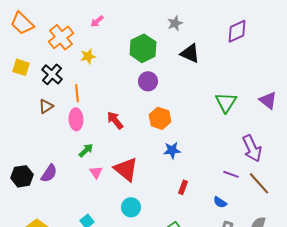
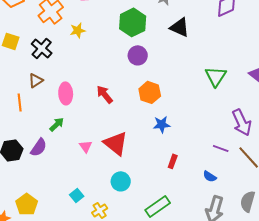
orange line: (77, 93) -> (20, 102), moved
green arrow: (86, 150) -> (57, 124), moved

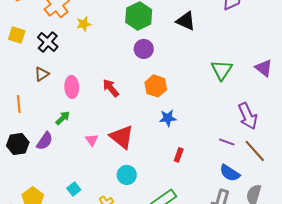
orange line: (20, 102) -> (19, 104), moved
blue semicircle: (210, 176) -> (230, 173), moved, size x1.5
cyan square: (77, 195) -> (74, 189), moved

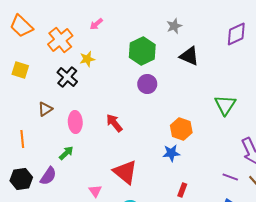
black cross: (48, 42) -> (67, 77), moved
orange hexagon: (156, 86) -> (181, 129), moved
pink triangle: (92, 140) -> (95, 191), moved

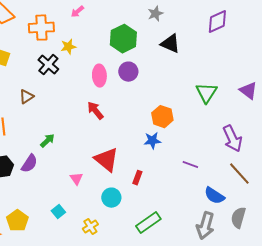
orange cross: (60, 40) -> (41, 28), turned 35
pink ellipse: (75, 122) -> (99, 76), moved
purple line: (230, 177) -> (190, 165), moved
red rectangle: (182, 190) -> (137, 178), moved

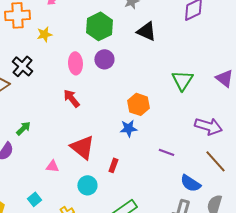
black cross: (48, 65) -> (22, 66), moved
purple arrow: (232, 139) -> (208, 126), turned -48
pink triangle: (76, 179) -> (52, 166), turned -48

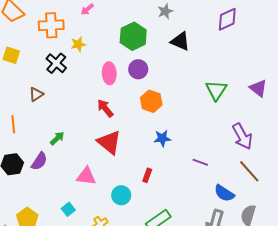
black cross: (22, 66) -> (56, 63), moved
orange hexagon: (138, 104) -> (151, 101), moved
purple arrow: (208, 126) -> (242, 136), turned 44
red triangle: (82, 147) -> (109, 142), moved
pink triangle: (52, 166) -> (86, 176), size x1.5

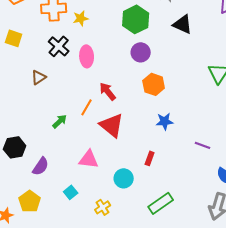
yellow star: (78, 44) -> (81, 18), moved
pink ellipse: (109, 73) -> (87, 56), moved
orange line: (13, 124) -> (87, 107), moved, turned 36
purple semicircle: (39, 161) -> (41, 166), moved

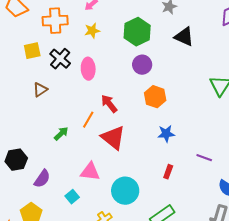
yellow star: (81, 18) -> (92, 31), moved
yellow square: (14, 38) -> (32, 51), moved, turned -30
red rectangle: (150, 158) -> (168, 172), moved
cyan circle: (124, 178) -> (125, 191), size x1.4
cyan square: (71, 192) -> (72, 197), moved

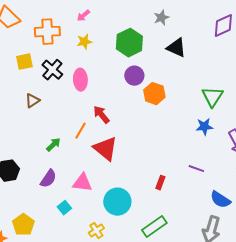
orange hexagon: (155, 97) -> (154, 94), moved
blue star: (166, 134) -> (204, 127), moved
purple semicircle: (42, 179) -> (48, 179), moved

